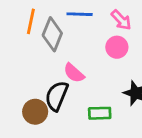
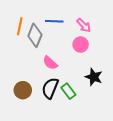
black semicircle: (57, 96) -> (50, 88), moved
green rectangle: (100, 113) -> (68, 91), turned 56

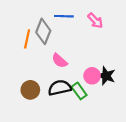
orange line: (20, 26) -> (27, 39), moved
pink circle: (81, 45) -> (92, 76), moved
black semicircle: (50, 88) -> (60, 88), turned 55

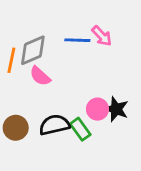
blue line: (64, 16) -> (77, 40), moved
gray diamond: (43, 31) -> (33, 50), turned 45
pink semicircle: (60, 61) -> (40, 76), moved

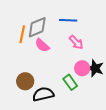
pink arrow: (102, 36) -> (76, 42), moved
black semicircle: (54, 125) -> (43, 94), moved

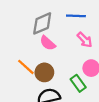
orange line: (22, 34) -> (26, 67), moved, turned -60
brown circle: (25, 81) -> (44, 72), moved

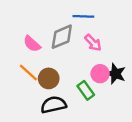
gray diamond: (42, 23) -> (62, 37), moved
pink semicircle: (48, 43) -> (32, 44), moved

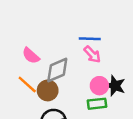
blue line: (83, 16) -> (90, 39), moved
gray diamond: (62, 37) -> (57, 70), moved
green rectangle: (86, 90) -> (97, 104), moved, turned -60

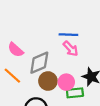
pink circle: (99, 86) -> (66, 82), moved
brown circle: (48, 90) -> (48, 81), moved

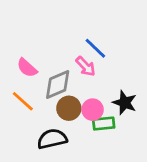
blue line: (68, 35) -> (95, 48), turned 42
pink arrow: (71, 49) -> (86, 66), moved

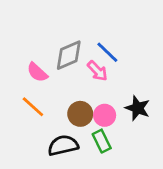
gray diamond: (58, 85) -> (69, 55), moved
green rectangle: (104, 124) -> (102, 141), moved, turned 70

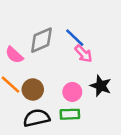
pink arrow: (97, 71) -> (83, 54), moved
brown circle: (80, 114) -> (33, 89), moved
green rectangle: (102, 141) -> (70, 114), turned -66

